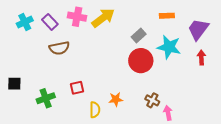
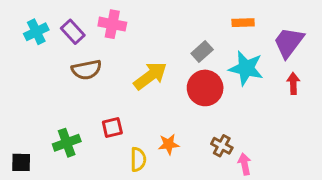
yellow arrow: (103, 18) -> (150, 76), moved
black square: (14, 84) -> (21, 162), moved

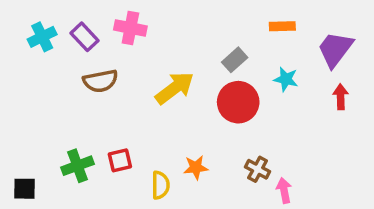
cyan star: (246, 68) -> (286, 79), size x0.6
red square: (112, 128) -> (120, 160), moved

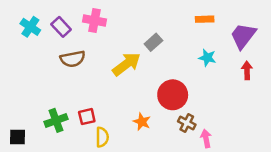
cyan cross: (42, 37) -> (30, 27), turned -30
gray rectangle: (235, 60) -> (153, 42), moved
red circle: (238, 102) -> (173, 95), moved
orange star: (196, 167) -> (142, 122), turned 30
yellow semicircle: (160, 185) -> (102, 137), moved

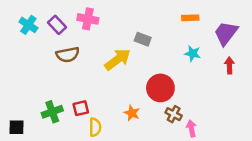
gray rectangle: (153, 42) -> (143, 39), turned 63

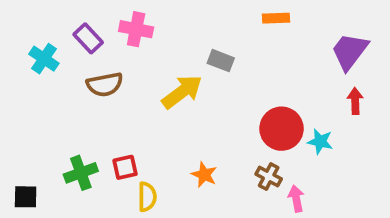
orange rectangle: (190, 18) -> (276, 18), moved
cyan cross: (28, 25) -> (44, 59), moved
cyan star: (193, 53) -> (320, 142), moved
red circle: (160, 88) -> (282, 129), moved

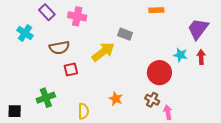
purple rectangle: (88, 38) -> (47, 12), moved
cyan star: (320, 142) -> (180, 55), moved
red square: (125, 167) -> (71, 69), moved

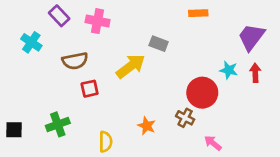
brown cross: (152, 100) -> (185, 118), moved
black square: (15, 111) -> (14, 130), moved
pink arrow: (168, 112) -> (213, 143), turned -40

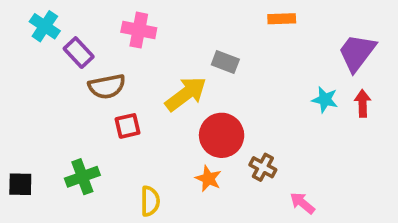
purple rectangle: (59, 16) -> (79, 53), moved
cyan cross: (31, 42) -> (45, 26), moved
red circle: (202, 93) -> (222, 135), moved

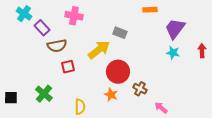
purple trapezoid: (357, 53) -> (175, 29), moved
red arrow: (363, 103) -> (202, 51), moved
green cross: (82, 177) -> (44, 94), turned -30

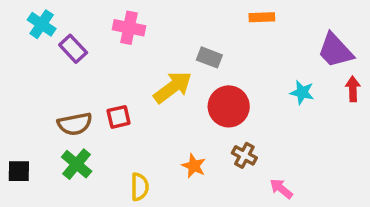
purple trapezoid: (175, 29) -> (335, 50), moved, turned -80
brown semicircle: (57, 46) -> (75, 124), moved
red circle: (118, 72) -> (229, 106), moved

